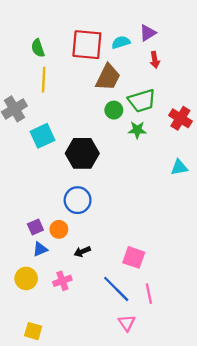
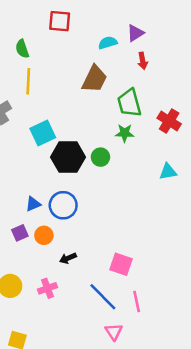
red square: (87, 45) -> (60, 21), moved, size x0.7
green trapezoid: (142, 101) -> (129, 103), turned 92
green circle: (114, 110) -> (100, 157), moved
cyan square: (42, 136) -> (43, 133), moved
blue triangle: (40, 249) -> (33, 204), moved

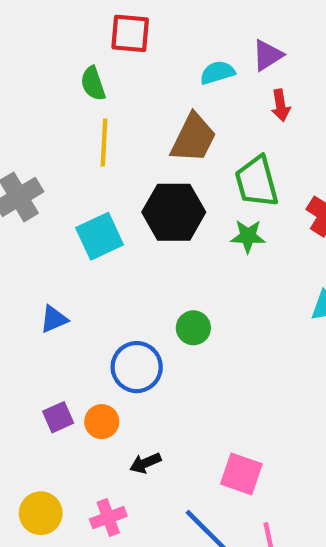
green semicircle: (22, 49) -> (93, 84), moved
yellow line: (28, 81) -> (104, 142), moved
black hexagon: (68, 157) -> (174, 212), moved
green circle: (100, 157) -> (193, 328), moved
blue triangle: (33, 204) -> (54, 319), moved

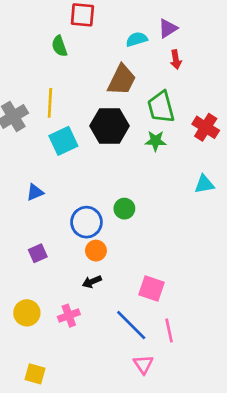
yellow line: (104, 142) -> (50, 103), moved
green circle: (193, 328) -> (124, 209), moved
orange circle: (102, 422) -> (96, 251), moved

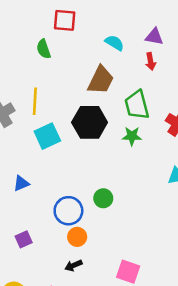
purple triangle: (168, 28) -> (154, 37), moved, turned 42
cyan semicircle: (137, 39) -> (114, 43), turned 48

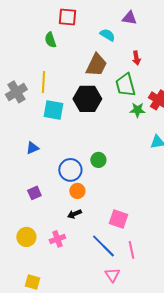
purple triangle: (154, 37) -> (129, 18), moved
red arrow: (151, 61) -> (136, 58), moved
cyan square: (47, 136) -> (53, 110), turned 35
green star: (132, 136) -> (137, 110), moved

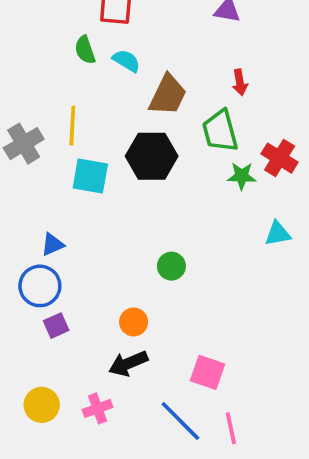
cyan semicircle: (107, 35) -> (126, 61), moved
blue circle: (70, 170) -> (40, 286), moved
black arrow: (74, 214) -> (128, 363), size x1.5

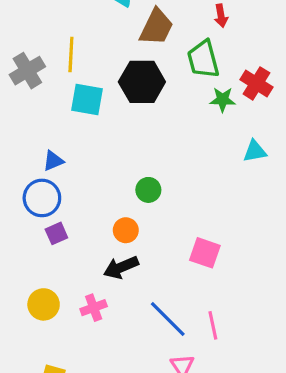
green circle: (171, 266) -> (148, 190), moved
pink square: (207, 372) -> (205, 253), moved

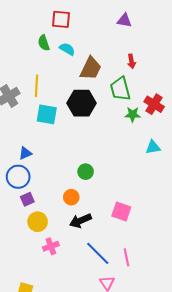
black arrow: (121, 267) -> (80, 221), moved
yellow circle: (44, 304) -> (38, 222), moved

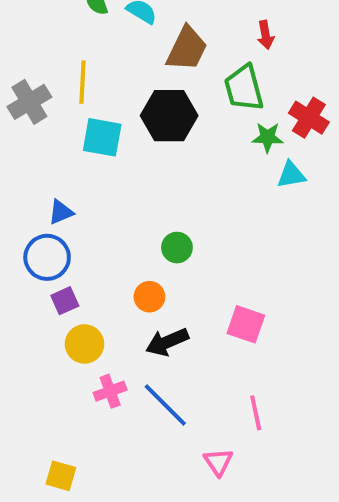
cyan triangle: (153, 147) -> (291, 175), moved
blue line: (98, 253) -> (165, 405), moved

